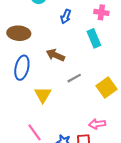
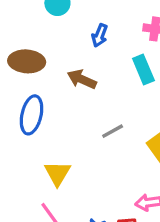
brown arrow: (55, 55) -> (82, 79), moved
yellow triangle: (43, 95) -> (57, 173), moved

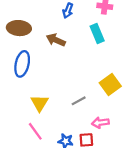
gray line: (113, 131) -> (79, 101), moved

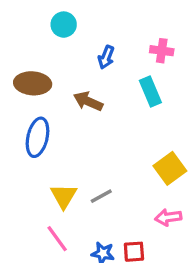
gray line: (79, 101) -> (101, 196), moved
pink arrow: (100, 123) -> (168, 217), moved

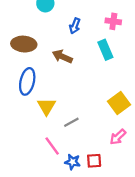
yellow triangle: (64, 196) -> (46, 106), moved
pink arrow: (168, 217) -> (118, 137), turned -36
pink line: (57, 239) -> (52, 146), moved

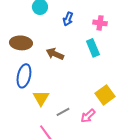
blue arrow: (75, 26) -> (68, 19), moved
pink arrow: (118, 137) -> (88, 116), moved

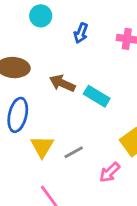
cyan rectangle: (93, 48) -> (97, 96), moved, turned -36
gray line: (63, 112) -> (74, 152), moved

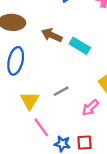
yellow triangle: (42, 146) -> (30, 101), moved

